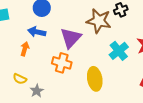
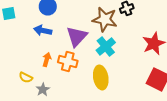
orange arrow: (25, 49) -> (47, 59), moved
cyan cross: (119, 51) -> (106, 46), moved

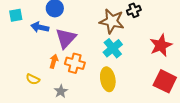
blue arrow: (43, 30) -> (40, 27), moved
purple triangle: (77, 36) -> (66, 38), moved
gray star: (43, 89) -> (61, 91), moved

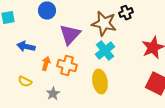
blue arrow: (40, 27) -> (26, 47), moved
purple triangle: (66, 38) -> (70, 35), moved

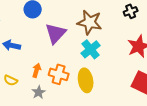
black cross: (126, 13) -> (131, 11), moved
orange arrow: (46, 64) -> (37, 70), moved
orange cross: (67, 66) -> (59, 74), moved

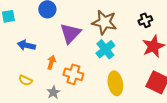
black cross: (131, 11) -> (145, 20), moved
orange arrow: (37, 70) -> (51, 62), moved
yellow ellipse: (86, 80) -> (115, 83), moved

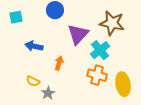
cyan cross: (105, 49) -> (100, 50), moved
orange cross: (73, 74) -> (97, 75), moved
gray star: (53, 92) -> (48, 93), moved

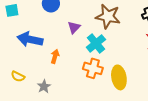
purple triangle: (78, 34) -> (74, 27), size x0.6
blue arrow: (34, 46) -> (30, 39), size x1.4
yellow semicircle: (33, 81) -> (18, 76), moved

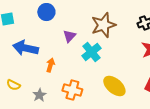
brown star: (108, 16) -> (103, 25), turned -30
orange cross: (93, 68) -> (72, 90), moved
yellow ellipse: (119, 77) -> (114, 86), turned -40

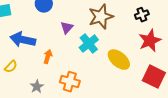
yellow semicircle: (13, 85) -> (11, 67), moved, turned -72
yellow ellipse: (114, 86) -> (119, 60), moved

